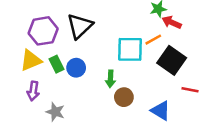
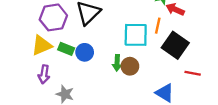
orange line: (153, 40) -> (158, 26), turned -49
green rectangle: (57, 64) -> (66, 49), turned -42
brown circle: (124, 97) -> (130, 66), moved

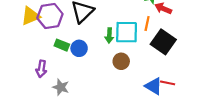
yellow triangle: (42, 45) -> (31, 16), moved
green arrow: (117, 63) -> (109, 35), moved
red line: (193, 73) -> (168, 83), moved

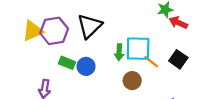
orange line: (147, 24) -> (151, 62), moved, turned -64
black square: (163, 42) -> (178, 59), size x0.7

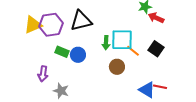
black triangle: (90, 26) -> (81, 21), turned 30

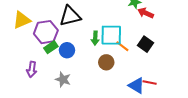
purple hexagon: (51, 25) -> (46, 32), moved
green rectangle: (62, 52) -> (51, 47), turned -56
gray star: (61, 91) -> (63, 79), moved

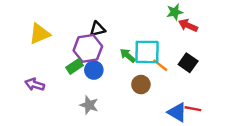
black triangle: (70, 16) -> (97, 29), size x0.6
purple hexagon: (46, 32) -> (88, 48), moved
green arrow: (95, 38) -> (128, 56), turned 128
purple arrow: (32, 69) -> (35, 85), moved, turned 98

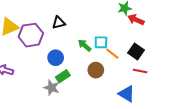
purple hexagon: (88, 48) -> (31, 35), moved
cyan square: (147, 52) -> (101, 42), size x0.6
green rectangle: (75, 66) -> (63, 76), moved
red line: (193, 109) -> (140, 71), moved

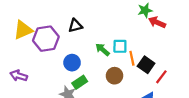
black square: (136, 52) -> (146, 65), moved
orange line: (112, 54) -> (132, 58), turned 40
red line: (140, 71) -> (161, 77), turned -64

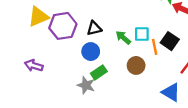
black triangle: (75, 26) -> (94, 28), moved
black square: (146, 65) -> (170, 41), moved

